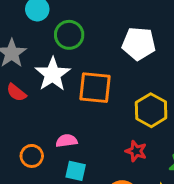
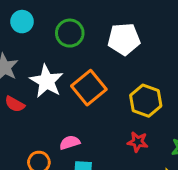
green circle: (69, 35) -> (70, 33), moved
orange square: (95, 88) -> (89, 88), turned -36

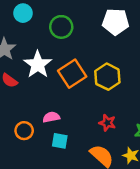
white pentagon: (124, 39) -> (116, 22), moved
yellow hexagon: (146, 101) -> (107, 77), moved

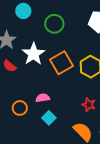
cyan square: (60, 141) -> (49, 118), turned 32

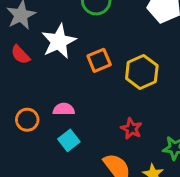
orange square: (62, 63) -> (99, 60), size x0.7

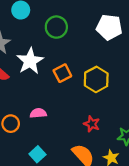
cyan square: (69, 140) -> (37, 154), moved

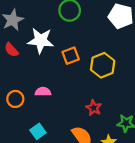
white star: (30, 61) -> (41, 41), turned 30

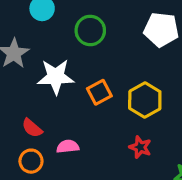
red semicircle: (11, 50) -> (32, 128), moved
red star: (94, 108) -> (140, 147), moved

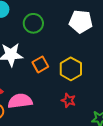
pink semicircle: (68, 146) -> (20, 101), size x1.6

